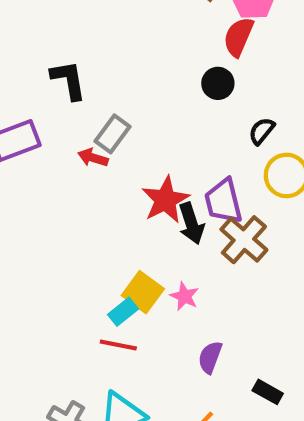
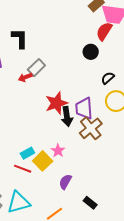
red arrow: (93, 158) -> (25, 77), turned -48
yellow square: (143, 292) -> (43, 161), moved

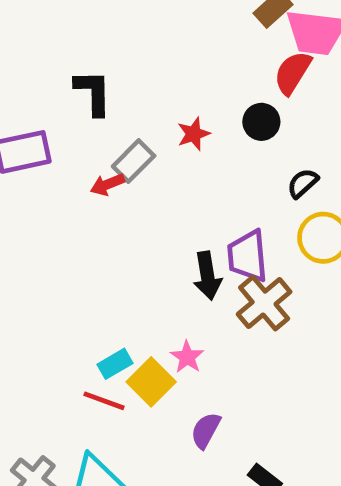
red star: (56, 103) -> (193, 134), moved, size x0.6

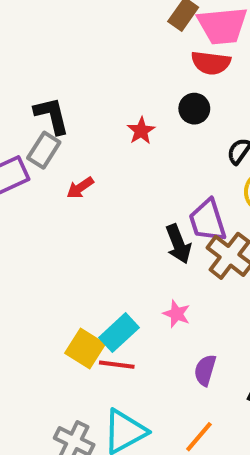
red semicircle: (293, 73) -> (211, 63), turned -102
gray rectangle: (134, 161) -> (44, 150), moved
cyan rectangle: (115, 364) -> (119, 333), size x1.4
yellow square: (151, 382) -> (85, 348), moved

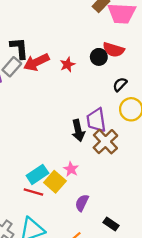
red semicircle: (211, 63) -> (114, 50), moved
red arrow: (80, 188) -> (36, 62), moved, size x1.6
yellow square: (85, 348) -> (55, 182), moved

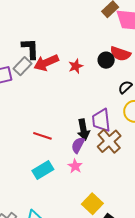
yellow square: (55, 182) -> (92, 204), moved
red line: (33, 192) -> (42, 136), moved
purple semicircle: (82, 203) -> (78, 145), moved

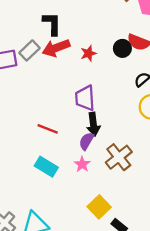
black L-shape: (30, 49) -> (52, 24), moved
purple trapezoid: (101, 120) -> (85, 98), moved
brown cross: (109, 141) -> (119, 157), moved
cyan rectangle: (43, 170) -> (46, 167), turned 60

